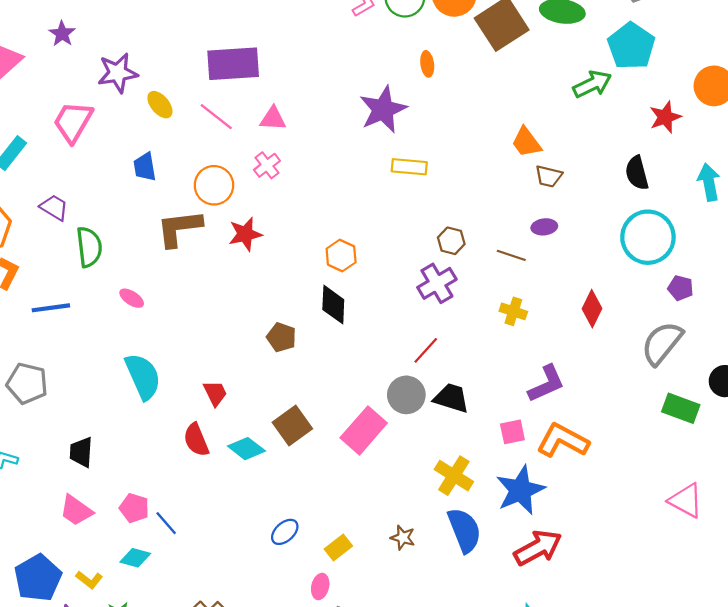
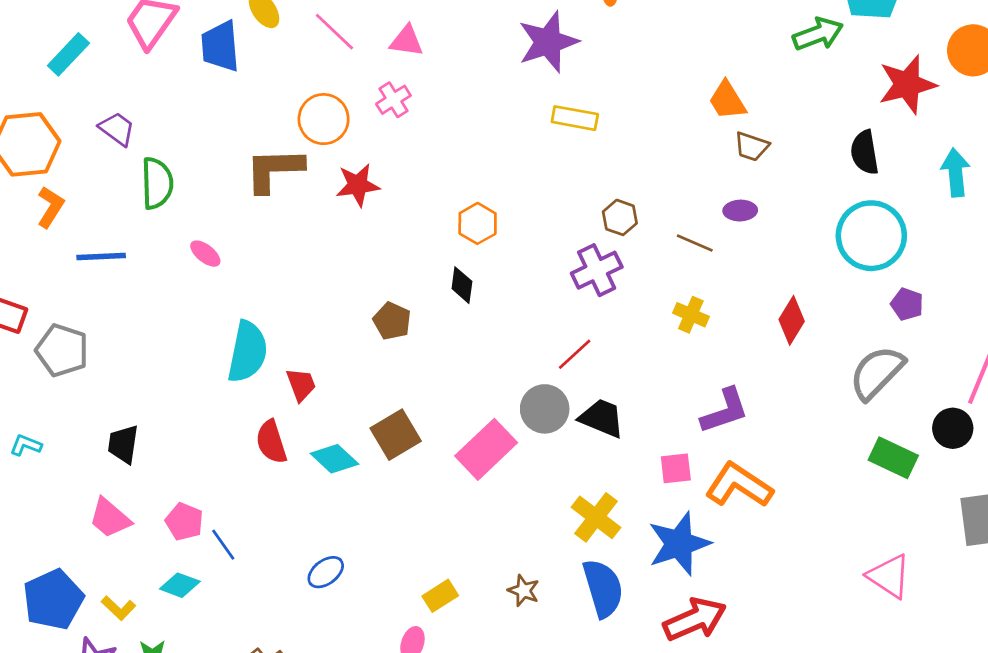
red star: (665, 117) -> (907, 84), size x1.4
blue trapezoid: (145, 167) -> (220, 46), moved, size x1.4
black diamond: (333, 305) -> (462, 285), size x0.7
cyan semicircle: (143, 376) -> (248, 352), moved, turned 30
blue ellipse: (285, 532) -> (326, 572), moved

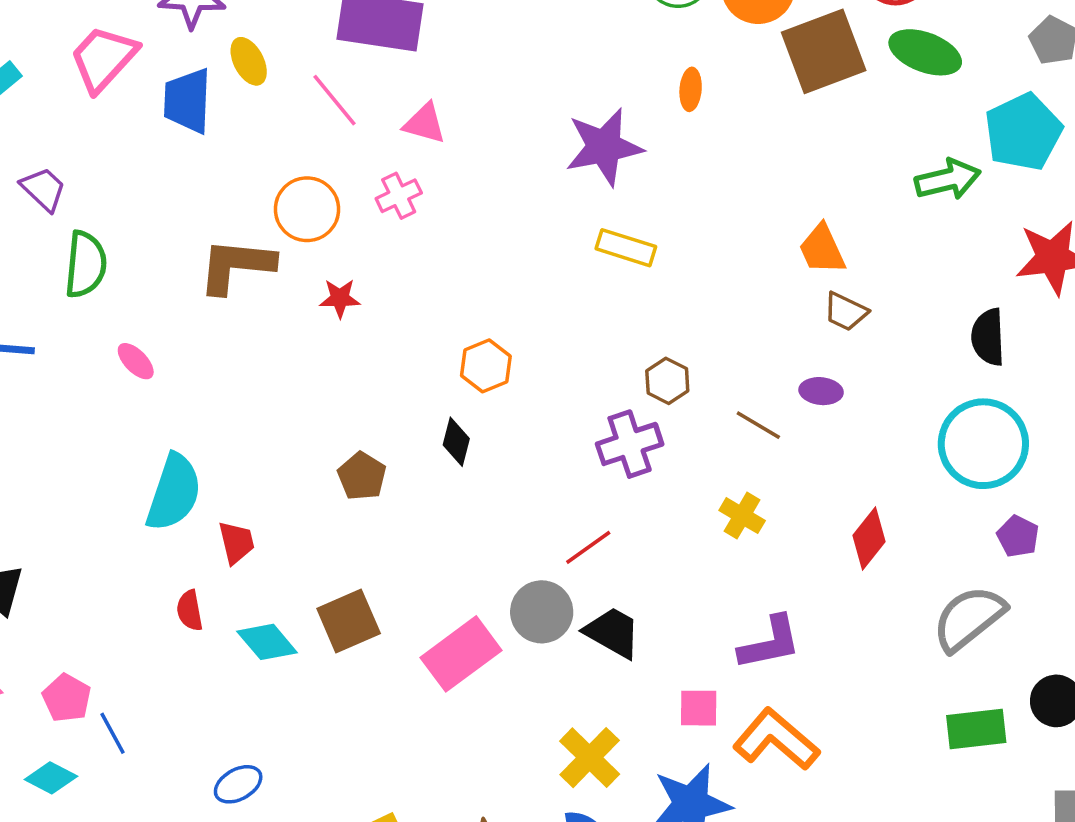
red star: (358, 185) -> (340, 298), size x0.7
red semicircle: (271, 442) -> (190, 611), size x0.7
green rectangle: (893, 458) -> (976, 729), turned -39

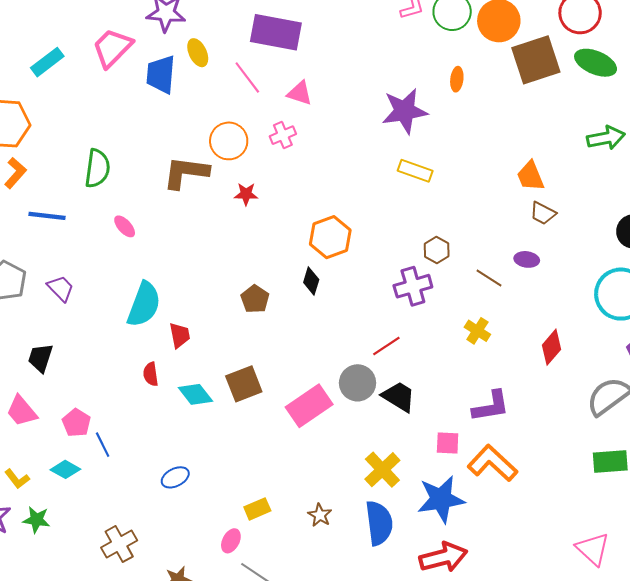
purple trapezoid: (43, 189) -> (61, 288), moved
orange hexagon: (486, 366) -> (330, 237), size x1.4

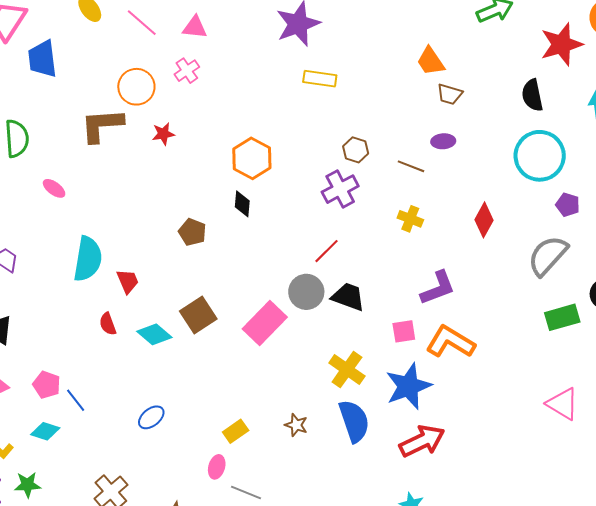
blue trapezoid: (161, 74) -> (42, 59), moved

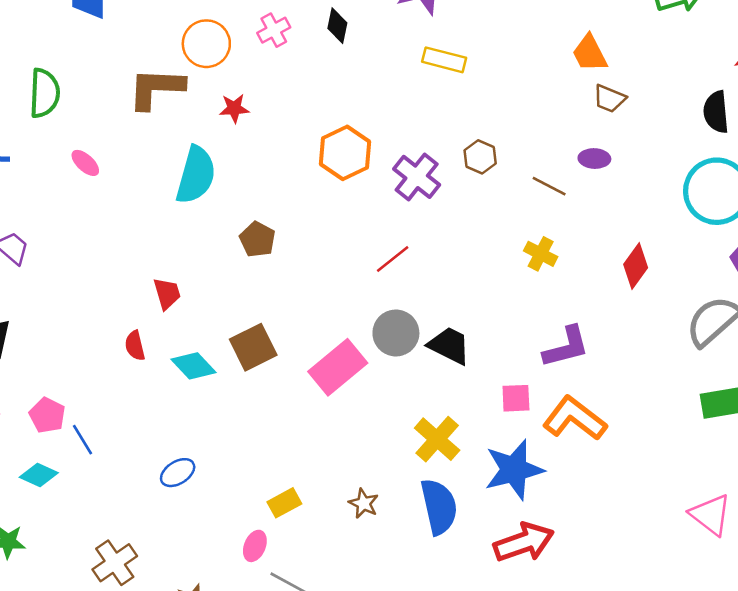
purple cross: (340, 189) -> (417, 177), moved, turned -30
black diamond: (242, 204) -> (337, 26), moved
red line: (327, 251) -> (393, 259), moved
cyan semicircle: (88, 259) -> (196, 175), moved

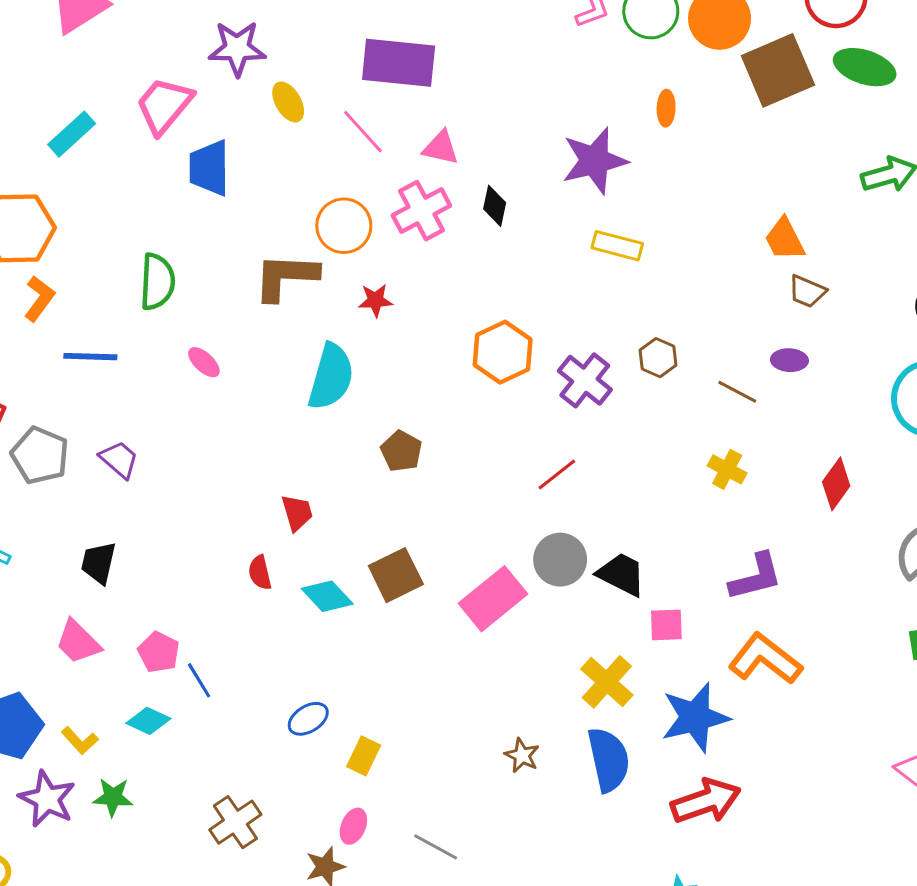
pink cross: (274, 30) -> (421, 211), size x1.5
pink square: (516, 398) -> (666, 625), moved
yellow rectangle: (284, 503) -> (364, 756), moved, turned -36
pink ellipse: (255, 546) -> (353, 826), moved

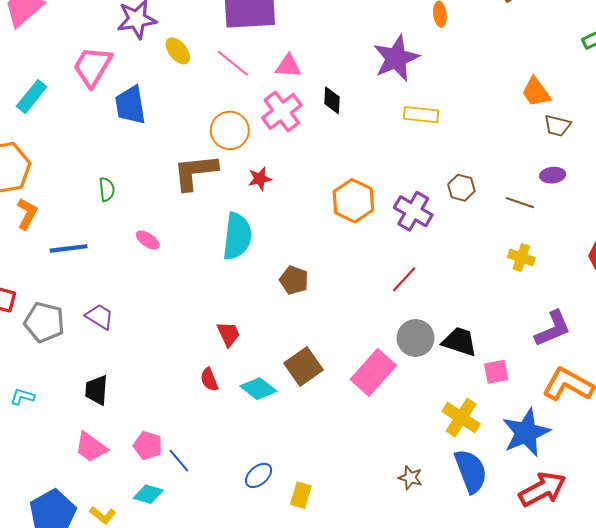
green semicircle: (157, 282) -> (107, 189), size x0.6

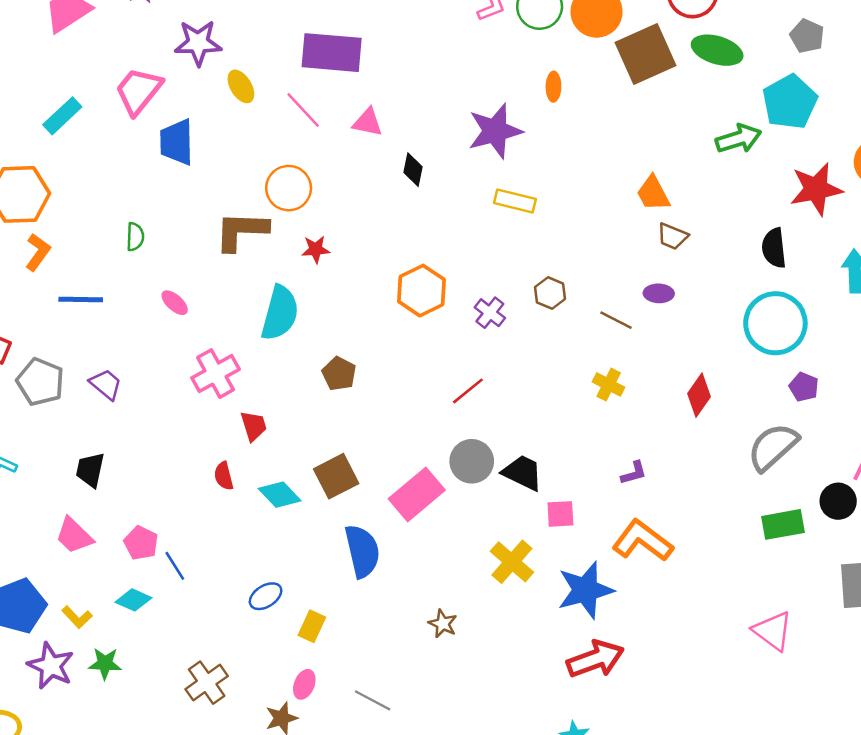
pink cross: (282, 112) -> (216, 374), moved
purple cross: (413, 211) -> (490, 313), size x0.7
purple L-shape: (553, 329) -> (634, 473), size x0.6
blue semicircle: (471, 471) -> (362, 551), moved

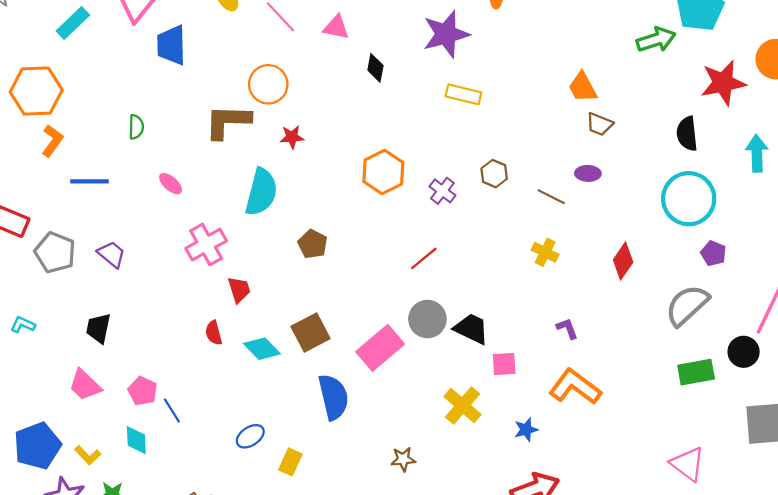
purple L-shape: (634, 473) -> (567, 328), turned -95
blue star: (585, 590) -> (526, 430), size x0.5
cyan diamond: (133, 600) -> (136, 440), turned 64
brown star: (443, 624) -> (403, 459), turned -30

